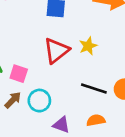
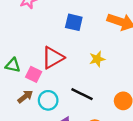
red triangle: (56, 51) -> (53, 58), moved
black line: (94, 88) -> (82, 94), moved

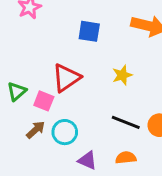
green triangle: (13, 65) -> (17, 91), turned -49
black line: (82, 94) -> (126, 122), moved

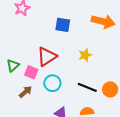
cyan circle: (65, 132) -> (52, 83), moved

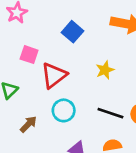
blue square: (63, 25) -> (73, 32), turned 35
pink square: (31, 72) -> (29, 55), moved

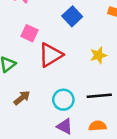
cyan circle: (64, 110) -> (63, 100), moved
black line: (110, 113) -> (99, 96), turned -30

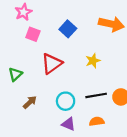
pink square: (30, 33) -> (33, 34), moved

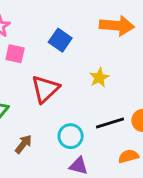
orange semicircle: (97, 121) -> (128, 156), moved

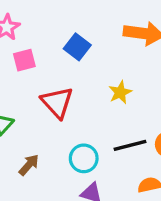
pink square: (15, 54) -> (24, 60), turned -30
red triangle: (45, 89) -> (57, 102), turned -32

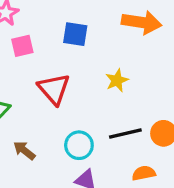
blue square: (77, 47) -> (75, 34), turned -30
brown arrow: (29, 165) -> (24, 150), turned -95

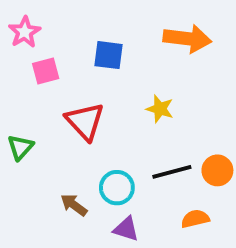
yellow star: (117, 80) -> (160, 109), turned -30
brown arrow: (24, 150) -> (74, 205), moved

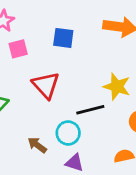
yellow star: (160, 109) -> (117, 87), moved, size x1.4
black line: (172, 172) -> (90, 110), moved

